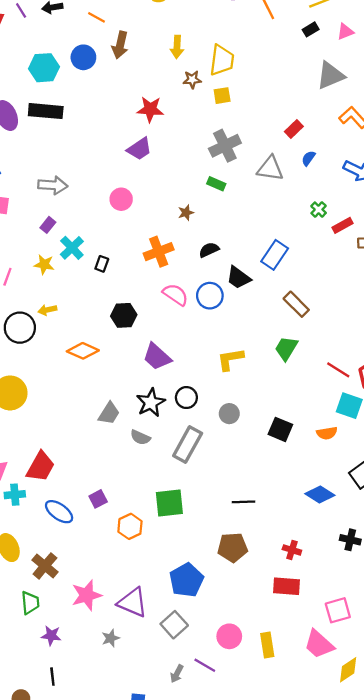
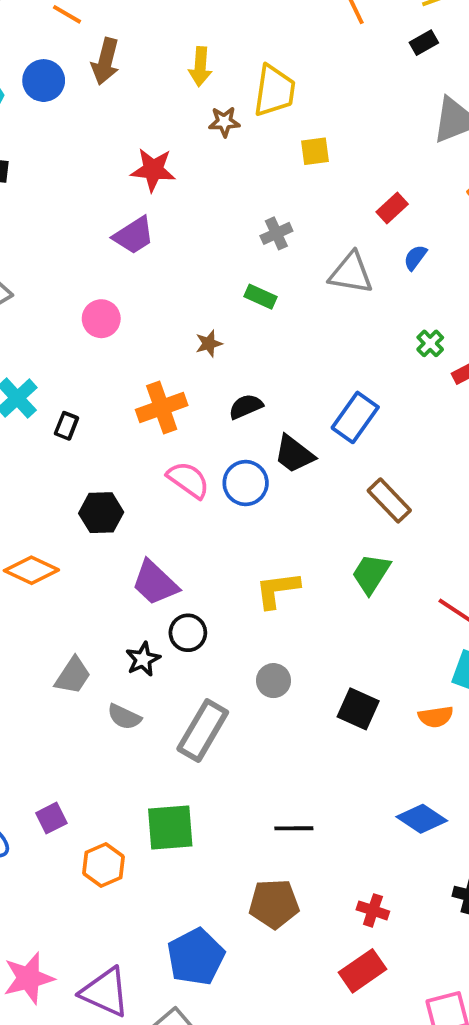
yellow square: (222, 96) -> (315, 151), moved
gray cross: (225, 146) -> (276, 233), size x0.6
black circle: (186, 398) -> (188, 633), moved
black star: (151, 403) -> (143, 659), size x0.7
red rectangle: (286, 586) -> (362, 971), turned -40

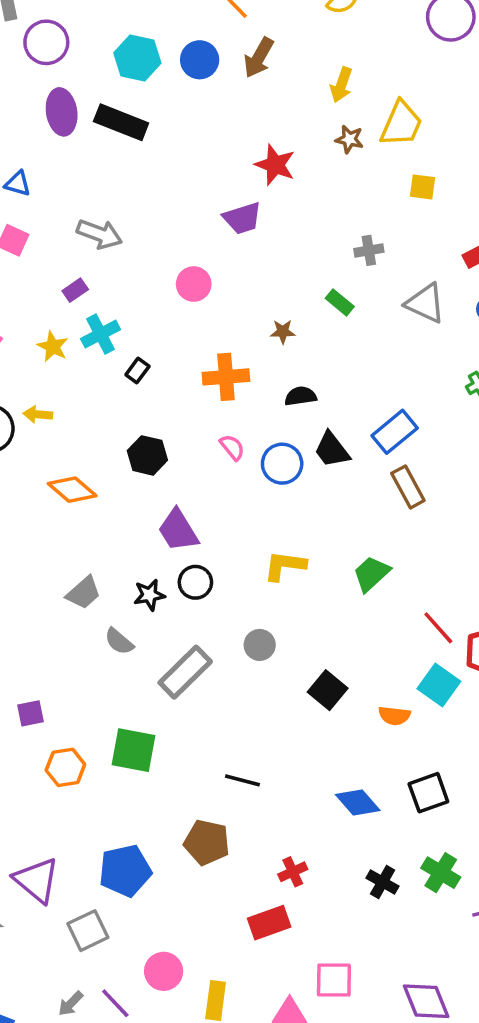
pink semicircle: (188, 480) -> (232, 447), size x0.7
brown rectangle: (389, 500) -> (408, 487), moved
red cross: (373, 910) -> (293, 872), turned 32

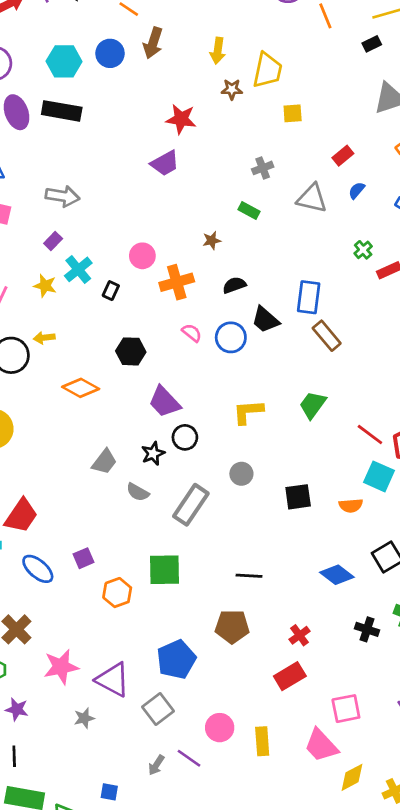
pink circle: (194, 284) -> (142, 256), moved
blue rectangle: (395, 432) -> (309, 297), turned -32
black square: (328, 690) -> (298, 497), turned -36

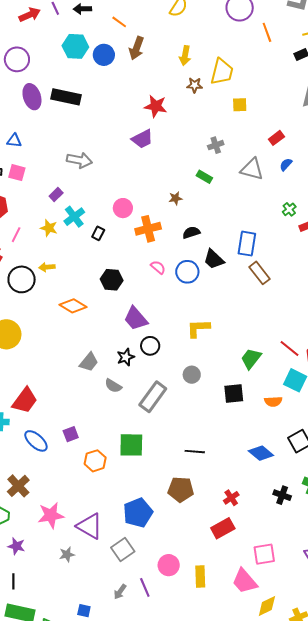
cyan hexagon: (64, 61) -> (75, 46), moved
gray arrow: (63, 196) -> (79, 160), moved
green trapezoid: (313, 405) -> (251, 359), moved
purple line: (189, 758) -> (145, 587), turned 30

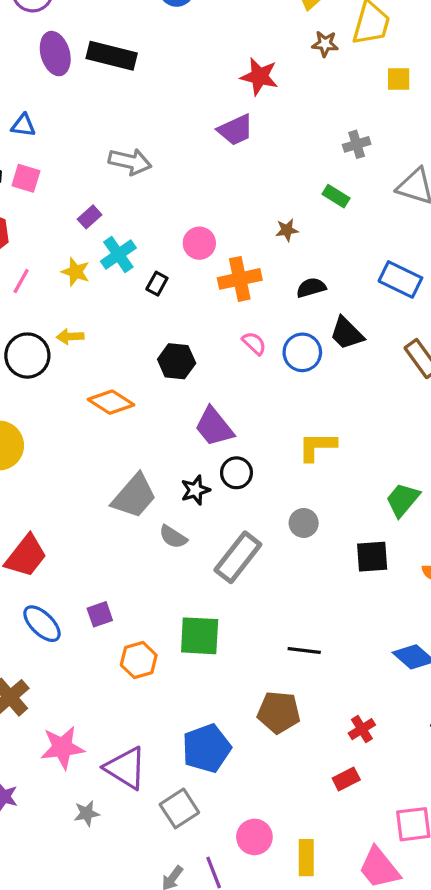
blue rectangle: (247, 244) -> (400, 279), moved, turned -75
gray trapezoid: (89, 362) -> (134, 496), size x1.4
red rectangle: (223, 528) -> (346, 779), size x0.7

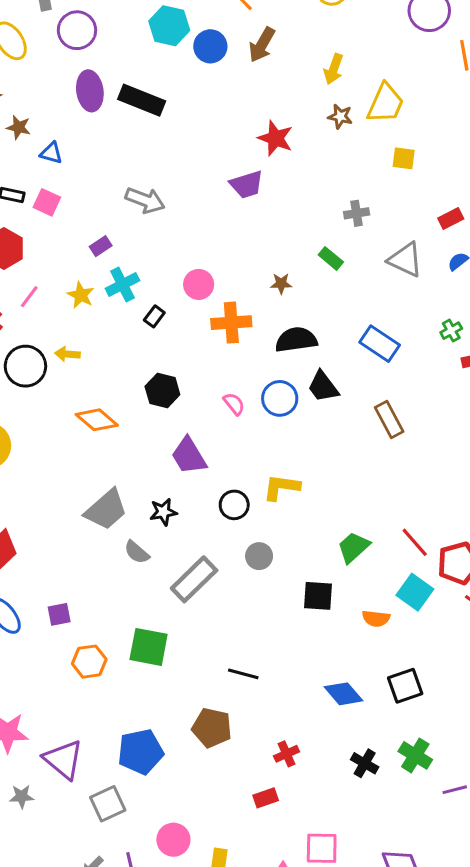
black semicircle: (311, 288) -> (296, 340), size x1.5
pink semicircle: (254, 343) -> (234, 404), moved
black circle: (236, 473) -> (234, 505), moved

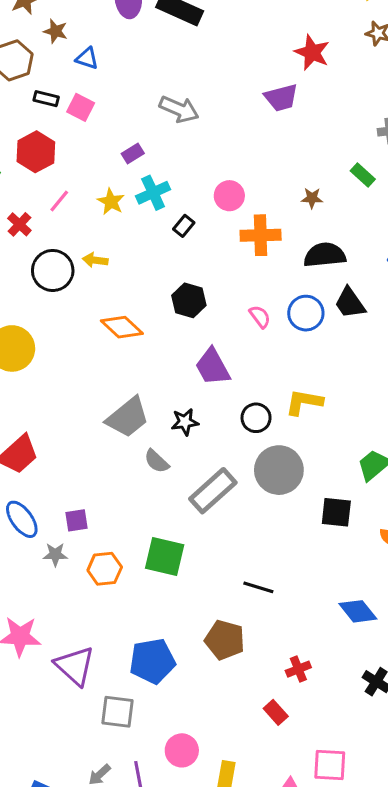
gray circle: (259, 556) -> (279, 470), size x1.8
gray star: (22, 796) -> (55, 554), moved
red rectangle: (266, 798) -> (276, 712), turned 65
gray square: (108, 804) -> (118, 712), turned 30

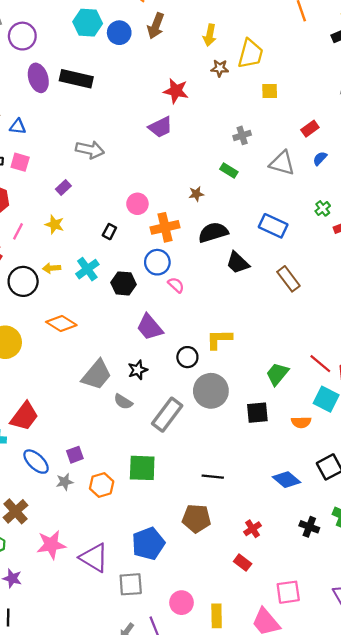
cyan cross: (153, 193) -> (87, 269), moved
blue circle: (306, 313) -> (157, 262), moved
orange diamond: (122, 327) -> (61, 324), moved

